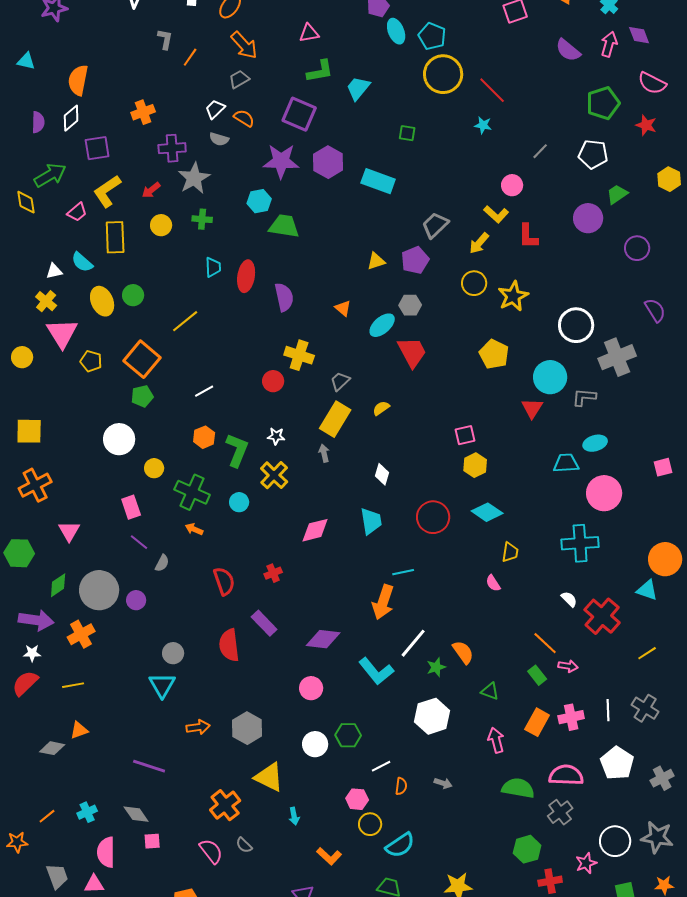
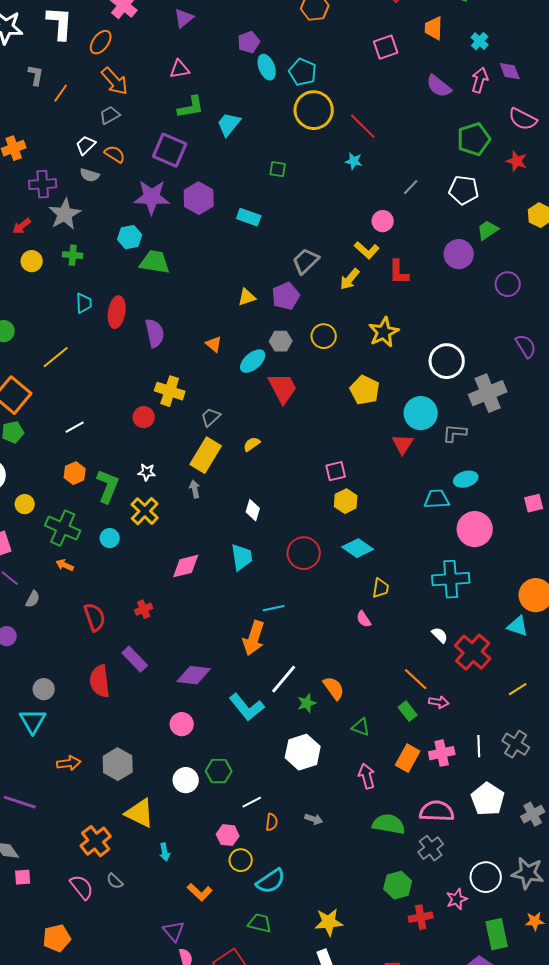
cyan rectangle: (378, 181) -> (249, 217), size x0.7
yellow circle: (474, 283) -> (324, 336), moved

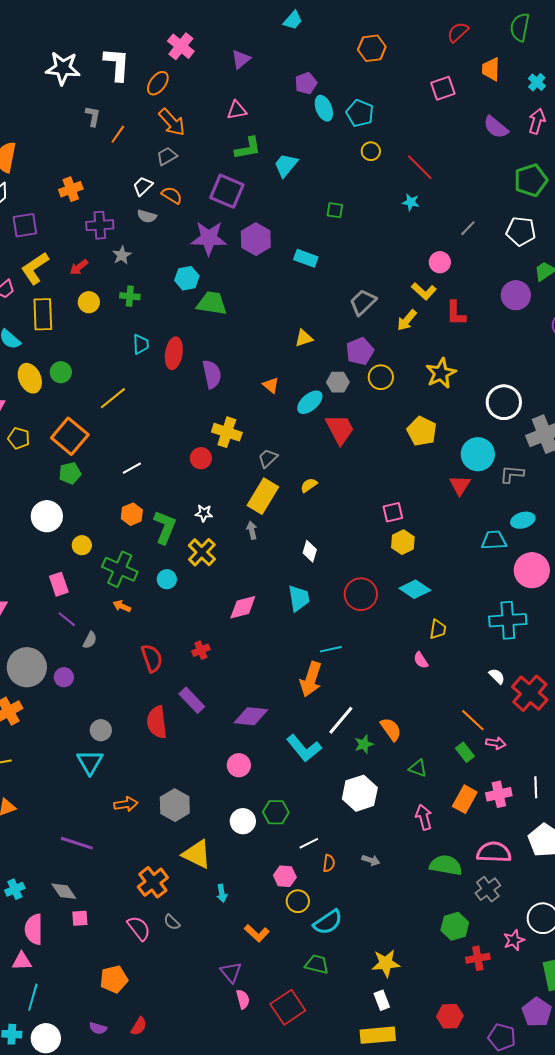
yellow circle: (314, 110) -> (371, 151), size x0.5
gray star: (65, 214) -> (122, 255), size x0.6
purple pentagon: (286, 296) -> (360, 351), moved

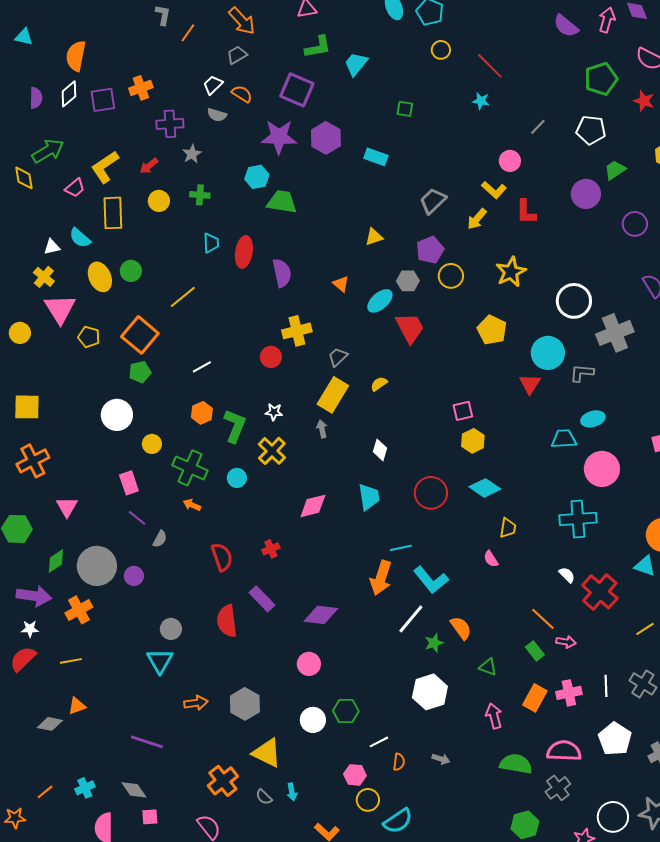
purple square: (25, 225) -> (103, 100), moved
yellow cross: (227, 432) -> (297, 331), turned -32
cyan L-shape: (304, 748) -> (431, 580), moved
gray semicircle: (172, 922) -> (264, 797), moved

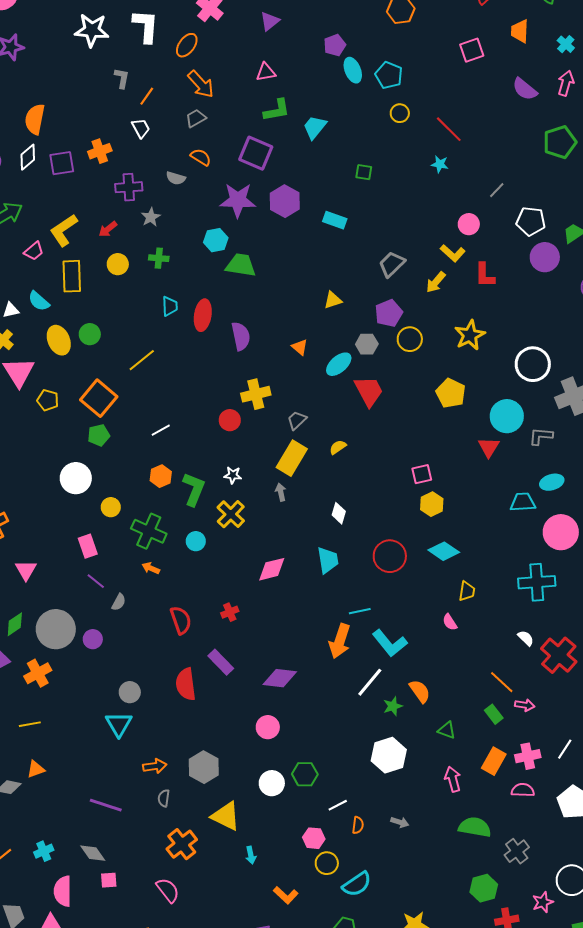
white trapezoid: (213, 85) -> (141, 128), moved, turned 105
white pentagon: (591, 130) -> (531, 221), moved
white line: (606, 686) -> (565, 749), turned 35
pink semicircle: (564, 751) -> (523, 790), moved, size x0.7
gray semicircle: (264, 797) -> (164, 798), moved, turned 54

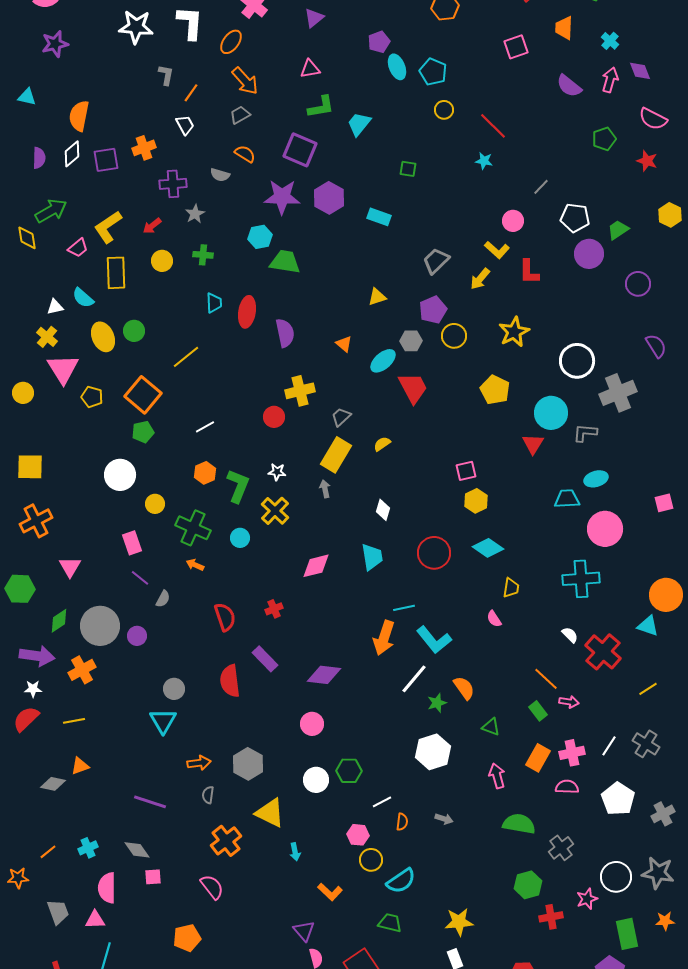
green pentagon: (560, 142) -> (604, 139), size x0.7

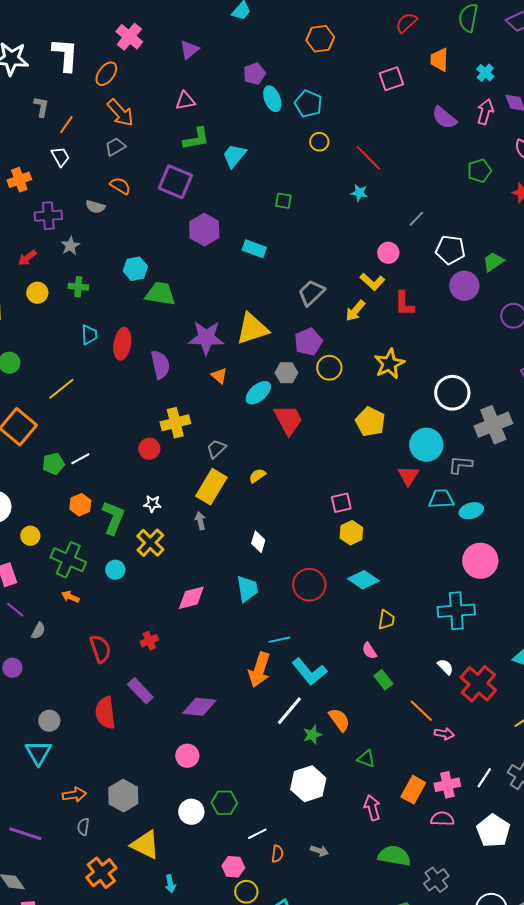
purple star: (282, 197) -> (206, 338), moved
yellow triangle: (377, 297) -> (252, 329), size x1.8
green pentagon: (143, 432) -> (53, 464), moved
cyan trapezoid: (567, 499) -> (441, 499), moved
green rectangle: (538, 711) -> (383, 680), moved

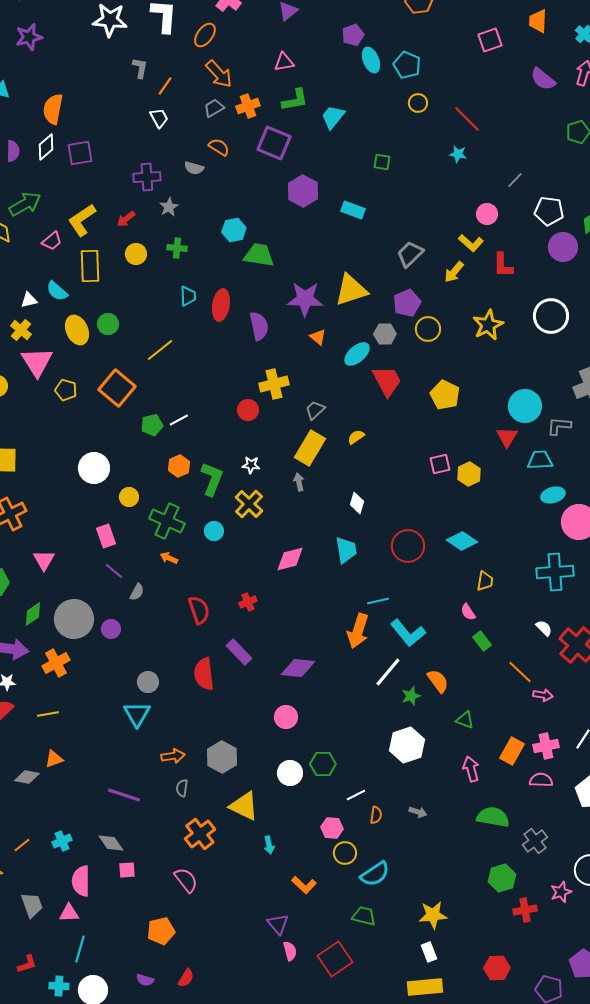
orange cross: (19, 180) -> (248, 106), moved
white circle: (452, 393) -> (551, 316), moved
yellow pentagon: (370, 422) -> (445, 395), moved
cyan ellipse: (471, 511) -> (553, 495), moved
yellow hexagon: (351, 533) -> (469, 474), moved

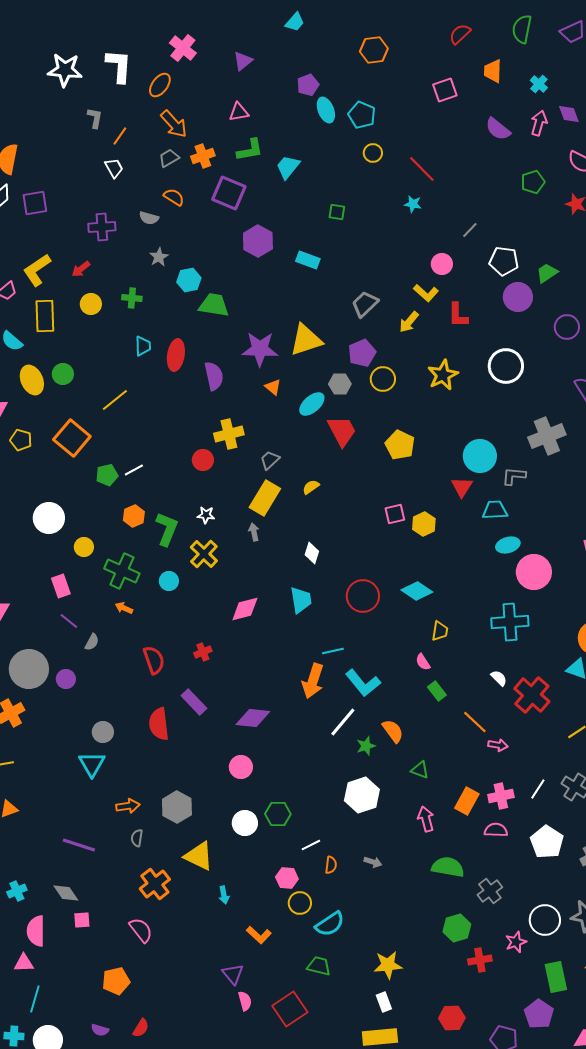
gray star: (169, 207) -> (159, 257), moved

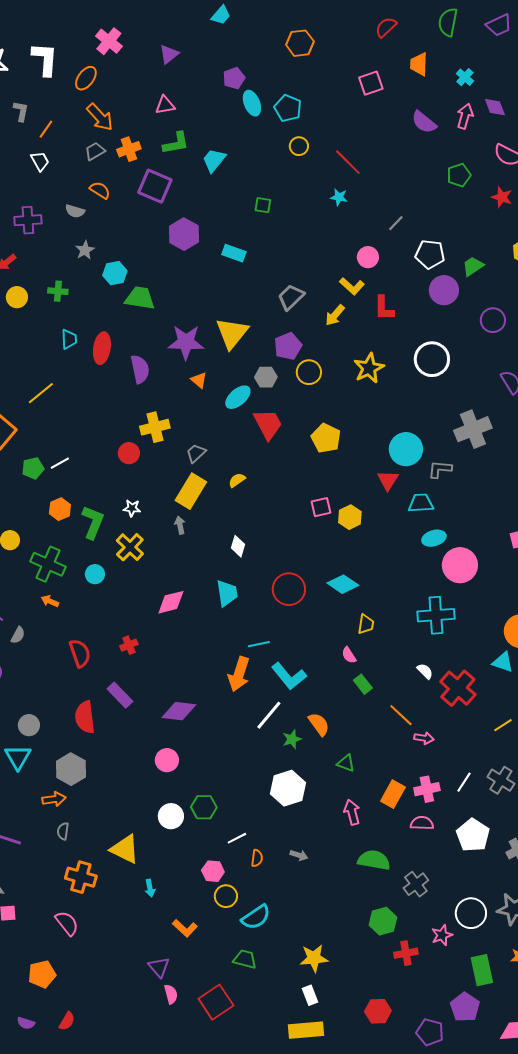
yellow triangle: (306, 340) -> (232, 333), turned -33
gray hexagon: (177, 807) -> (71, 769), moved
orange cross: (155, 884) -> (81, 877), turned -36

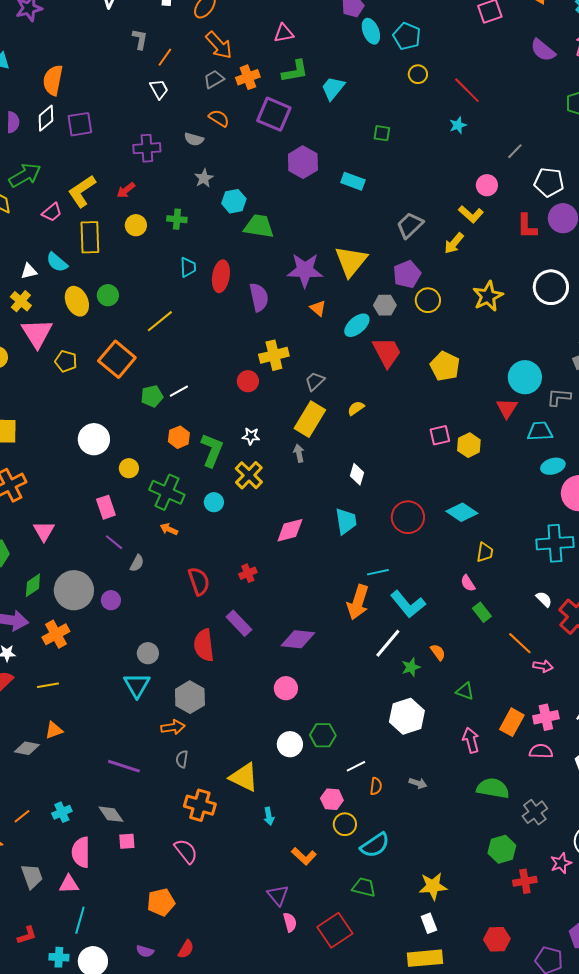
cyan star: (339, 197) -> (458, 125), turned -30
red L-shape: (384, 308) -> (527, 226), moved
orange semicircle: (319, 724) -> (438, 652), size x0.7

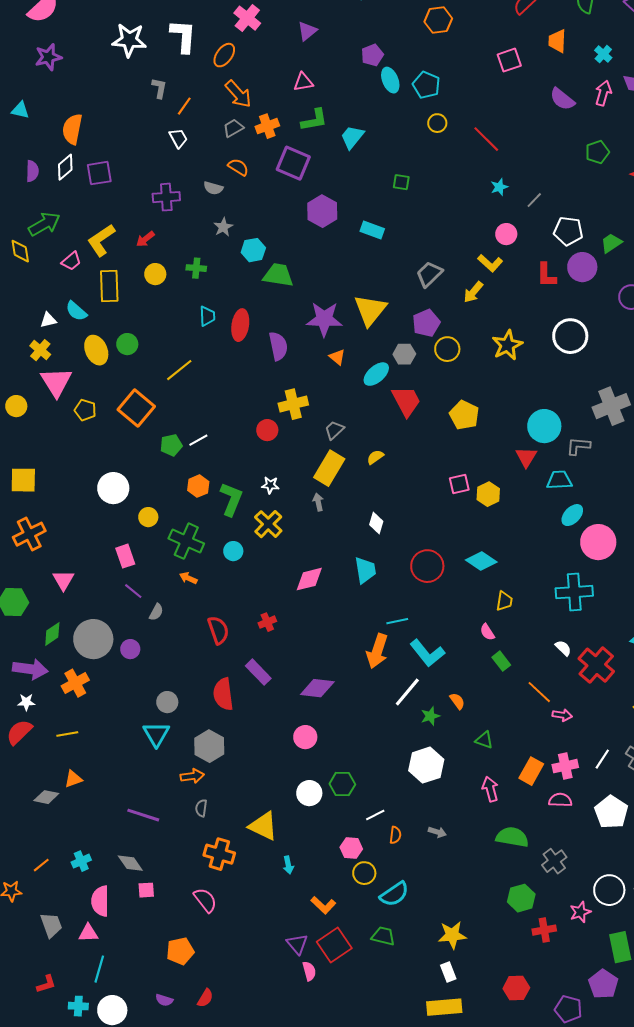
cyan star: (458, 125) -> (499, 187), moved
cyan ellipse: (553, 466) -> (572, 515), turned -30
red square: (335, 930) -> (334, 945), moved

